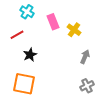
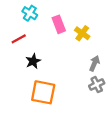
orange square: (24, 84) -> (43, 92), moved
gray cross: (87, 86) -> (97, 85), moved

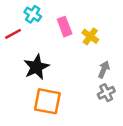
red line: (19, 39) -> (13, 34), moved
black star: (33, 61) -> (36, 67), size x1.5

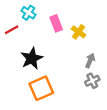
orange square: (47, 101) -> (41, 88), turned -35

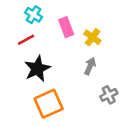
red line: (12, 30) -> (26, 40), moved
gray arrow: (90, 61) -> (90, 66), moved

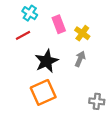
black star: (37, 69) -> (47, 61), moved
gray cross: (109, 95) -> (97, 101), moved, turned 32

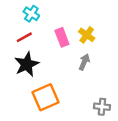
pink rectangle: (59, 24) -> (62, 37), moved
black star: (47, 61) -> (27, 64), moved

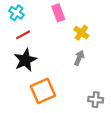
cyan cross: (31, 14) -> (16, 13), moved
pink rectangle: (62, 37) -> (58, 13), moved

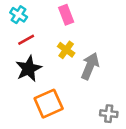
yellow cross: (81, 33) -> (66, 50), moved
gray arrow: (79, 58) -> (90, 66), size x1.5

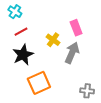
pink rectangle: (66, 15) -> (76, 28), moved

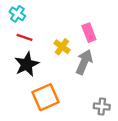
red line: (21, 32) -> (24, 37), turned 48

